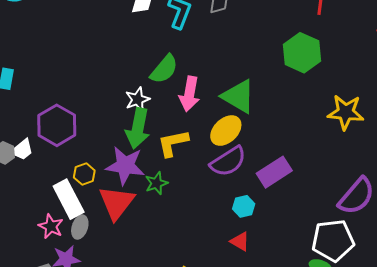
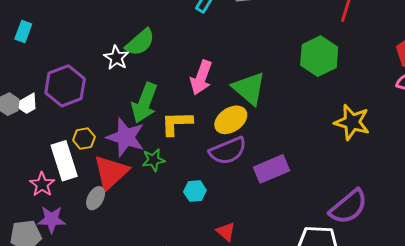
green semicircle: (164, 69) -> (140, 42), moved
white star: (138, 99) -> (116, 58), moved, turned -30
cyan hexagon: (244, 206) -> (195, 191), moved
gray ellipse: (80, 227) -> (96, 198), moved

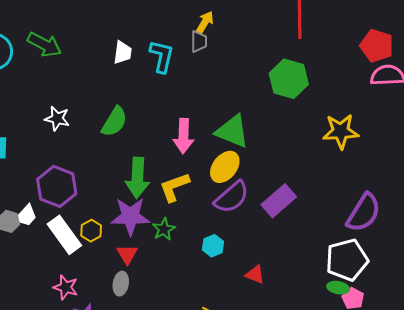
white star: (116, 58) -> (57, 119), moved
white rectangle: (64, 161) -> (64, 235), moved
red triangle: (111, 172) -> (127, 254), size x0.6

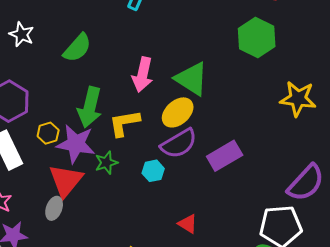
yellow hexagon: (91, 231) -> (48, 133), moved
cyan hexagon: (213, 246) -> (153, 171), moved
red triangle: (127, 254) -> (66, 181), size x1.6

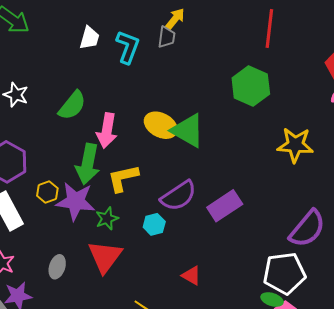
pink arrow: (143, 75) -> (107, 131), moved
yellow ellipse: (178, 112) -> (161, 125), moved, turned 72
red triangle: (66, 181) -> (105, 257), moved

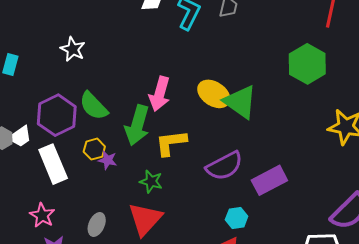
green semicircle: (72, 105) -> (94, 106), moved, turned 92
purple star: (76, 201) -> (108, 160), moved, size x0.5
green star: (107, 219) -> (151, 181), turned 30
cyan hexagon: (154, 224) -> (237, 218), moved

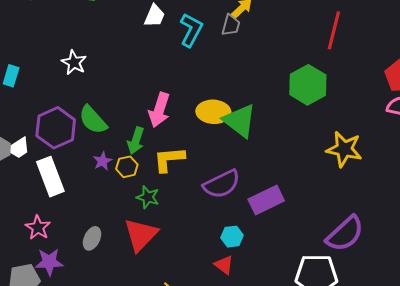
yellow ellipse: (214, 94) -> (213, 112), turned -32
green arrow: (137, 125) -> (136, 141), size x0.7
yellow hexagon: (94, 149) -> (127, 167), moved
purple star: (108, 160) -> (102, 161), moved, turned 30

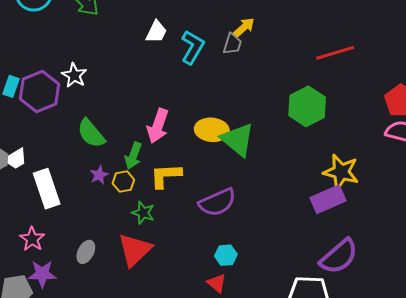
red line: (334, 30) -> (335, 53), turned 57
purple hexagon: (56, 128) -> (40, 92), moved
purple rectangle: (266, 200) -> (328, 199), moved

